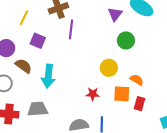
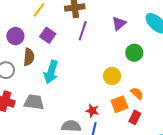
purple triangle: (115, 14) -> (119, 23), moved
brown semicircle: (23, 66) -> (29, 57), turned 48
red star: (93, 94) -> (92, 111), moved
orange square: (122, 94) -> (119, 104), turned -36

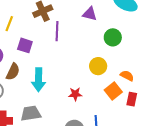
purple triangle: (119, 23) -> (90, 14), turned -49
brown semicircle: (29, 57) -> (13, 72), turned 36
red star: (92, 111) -> (75, 94), moved

